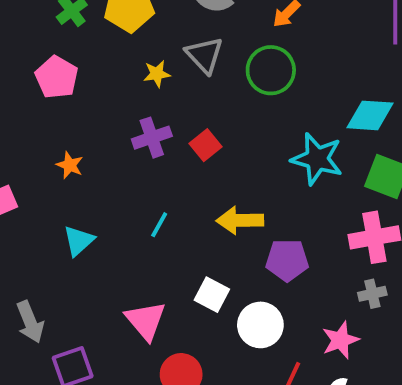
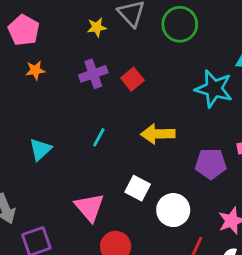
orange star: (70, 165) -> (35, 70), moved, turned -30
purple pentagon: (287, 260) -> (211, 164), moved

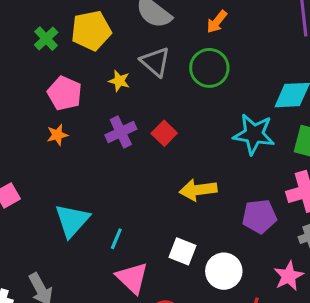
yellow star: (97, 27) -> (119, 81), turned 30
pink pentagon: (24, 30) -> (65, 93), moved
cyan line: (99, 137) -> (116, 239), moved
cyan triangle: (40, 149) -> (72, 220), size x1.4

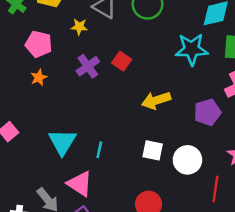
pink triangle: (132, 278) -> (80, 184), moved

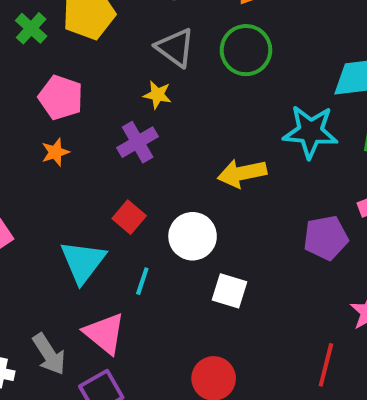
yellow star: (79, 27) -> (157, 95), moved
red square: (122, 61) -> (129, 217), moved
yellow arrow: (156, 100) -> (242, 173), moved
white circle: (187, 160) -> (193, 236), moved

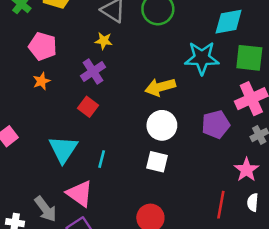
red square: (129, 217) -> (88, 107), moved
white circle: (193, 236) -> (162, 125), moved

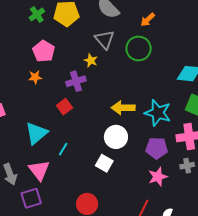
cyan star: (202, 58) -> (158, 113), moved
pink star: (246, 170) -> (158, 177), moved

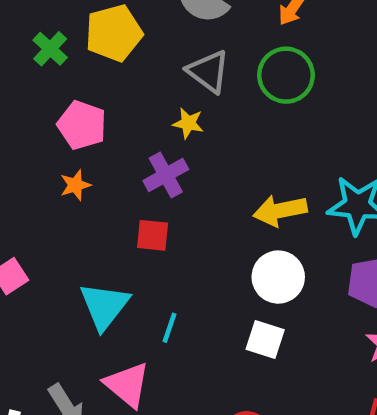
red square: (64, 107) -> (153, 235), turned -35

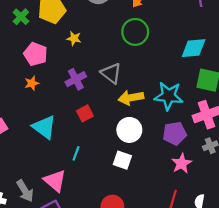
gray triangle: (208, 71) -> (111, 73), moved
yellow star: (188, 123) -> (74, 38), moved
red square: (153, 235) -> (85, 113), moved, turned -35
cyan triangle: (104, 306) -> (44, 127), moved, turned -32

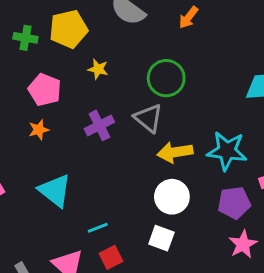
green cross: (21, 17) -> (25, 38), turned -35
green circle: (135, 32) -> (166, 78), moved
red square: (85, 113) -> (111, 257), moved
cyan line: (76, 153) -> (98, 228), turned 48

